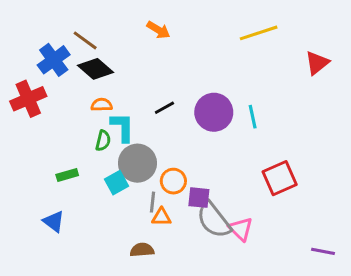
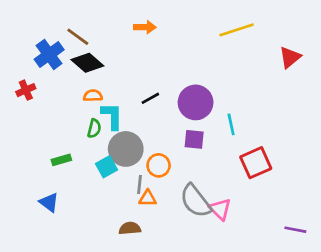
orange arrow: (158, 30) -> (145, 27), turned -30
red cross: (28, 99) -> (26, 90), size x0.6
cyan line: (253, 117) -> (231, 124), moved
purple square: (199, 198) -> (194, 139), moved

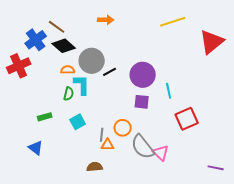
red triangle: (290, 57) -> (212, 42), size x1.5
red cross: (26, 90) -> (19, 66), size x1.6
gray circle: (126, 149) -> (92, 61), moved
orange circle: (159, 165) -> (123, 128), moved

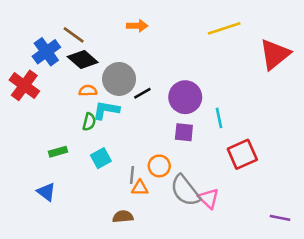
red cross: (19, 66) -> (24, 85), turned -30
cyan L-shape: (82, 85) -> (106, 110), turned -80

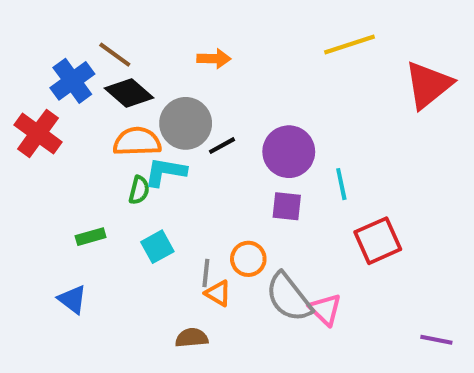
orange arrow: (137, 26) -> (214, 59), moved
orange semicircle: (88, 91) -> (137, 142), size x1.6
orange triangle: (140, 188) -> (218, 293), turned 30

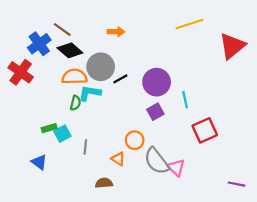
purple square: (287, 206) -> (155, 112), turned -35
cyan square: (157, 247) -> (62, 134), moved
gray line: (206, 273) -> (85, 147), moved

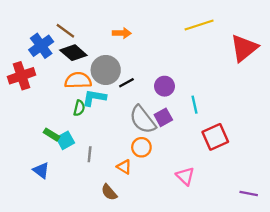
red cross: (21, 72) -> (22, 76), turned 35
purple circle: (157, 82) -> (165, 86), size x0.7
green rectangle: (49, 128) -> (51, 135), turned 48
gray semicircle: (157, 161) -> (143, 120), moved
brown semicircle: (104, 183) -> (109, 192), turned -126

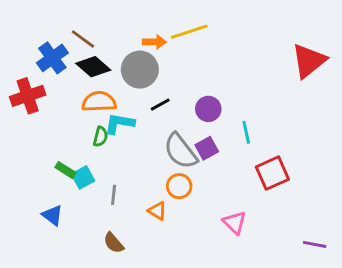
yellow line: (199, 25) -> (189, 32), moved
gray circle: (106, 70) -> (140, 70), moved
brown semicircle: (109, 192) -> (114, 243), moved

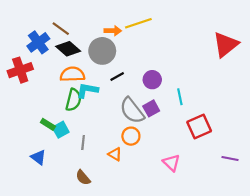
green semicircle: (100, 137) -> (73, 100), size x1.5
purple line: (315, 244) -> (230, 158), moved

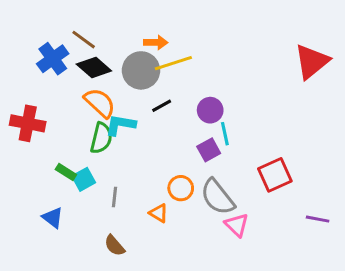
yellow line: (138, 23) -> (173, 63), moved
red cross: (20, 70) -> (28, 123), moved, turned 30
orange semicircle: (72, 74) -> (100, 103), turned 45
cyan line: (180, 97) -> (225, 134), moved
gray semicircle: (132, 111) -> (218, 197), moved

